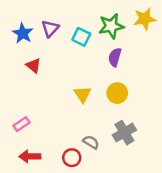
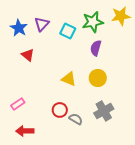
yellow triangle: (83, 94) -> (69, 79), turned -35
red circle: (72, 158) -> (60, 110), moved

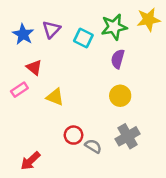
yellow triangle: (69, 79) -> (55, 97), moved
pink rectangle: (18, 104) -> (19, 90), moved
red arrow: (25, 131) -> (30, 161), turned -42

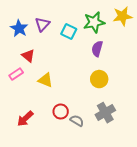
red arrow: (30, 161) -> (25, 119), moved

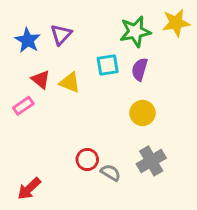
cyan square: (69, 31) -> (108, 65), moved, turned -35
yellow triangle: (45, 80) -> (70, 82), moved
red arrow: (25, 119) -> (29, 189), moved

